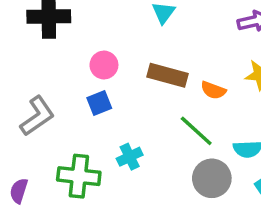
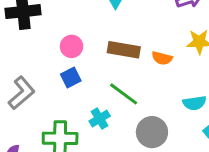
green line: (196, 131) -> (124, 94), moved
gray circle: (212, 178) -> (152, 132), moved

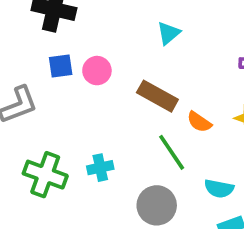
blue square: (71, 78) -> (61, 66), moved
green line: (124, 94) -> (172, 152), moved

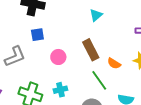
pink circle: (97, 71) -> (58, 57), moved
brown rectangle: (157, 96) -> (91, 50), turned 35

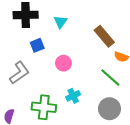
cyan triangle: (96, 15) -> (60, 22), moved
brown rectangle: (91, 50) -> (104, 36), moved

